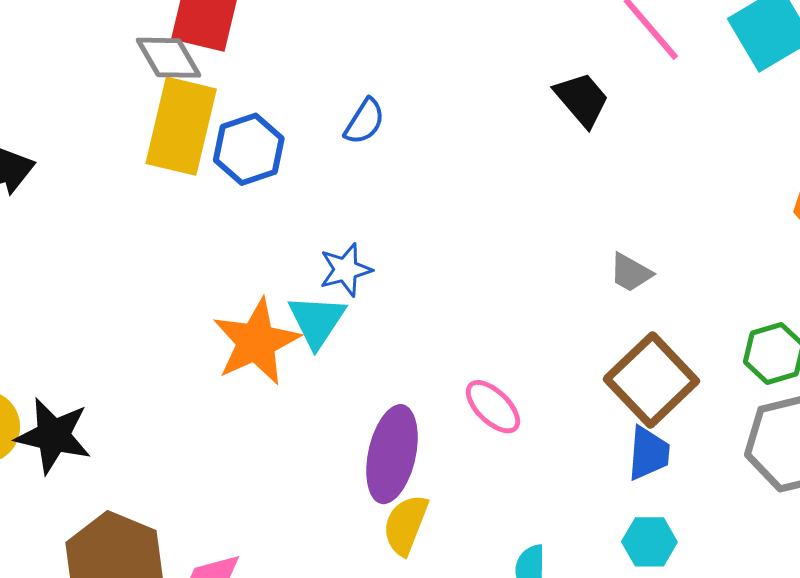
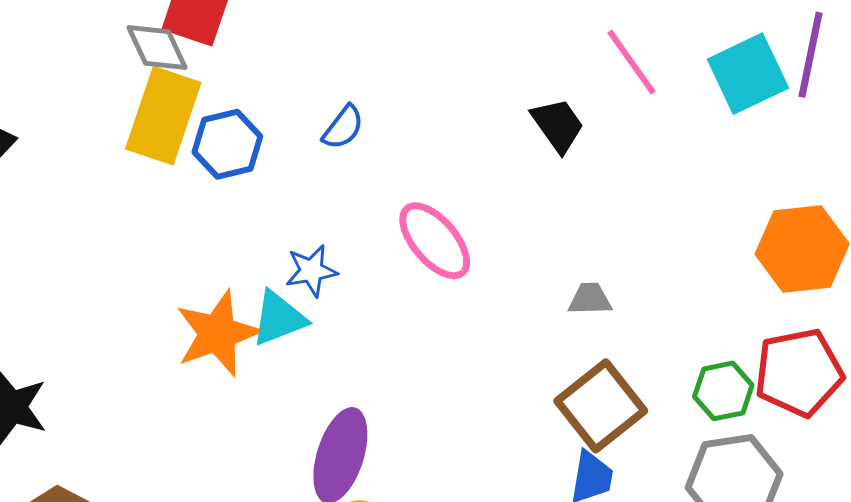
gray trapezoid: (631, 273) -> (590, 299), turned 144
cyan triangle: (317, 321) -> (279, 318), turned 30
pink ellipse: (493, 407) -> (435, 241), moved, size x1.4

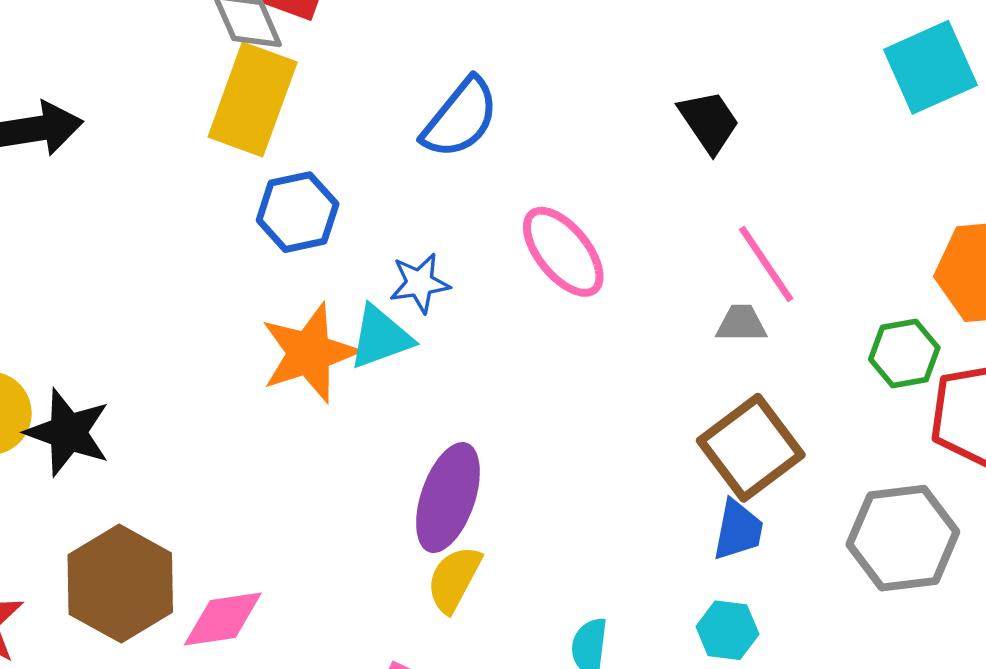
pink line: (632, 62) -> (766, 264), moved
blue semicircle: (343, 127) -> (460, 118), size x1.6
blue hexagon: (227, 144) -> (298, 212), moved
green hexagon: (723, 391) -> (904, 354), moved

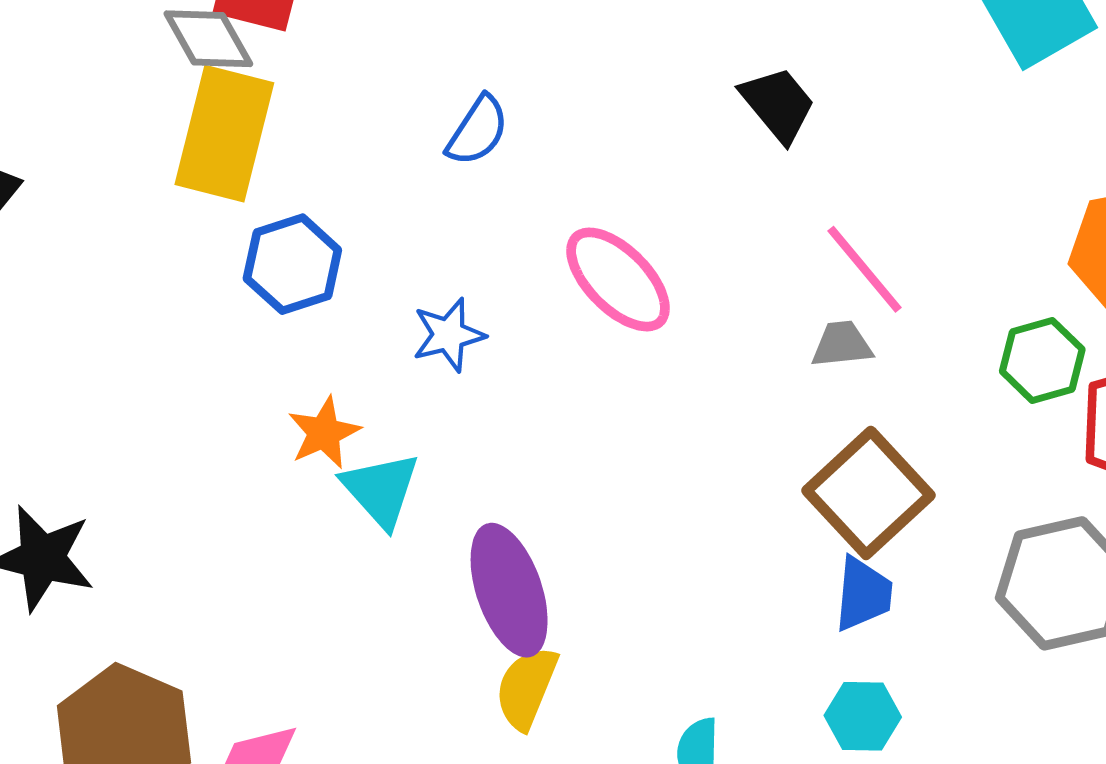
blue semicircle: (460, 118) -> (478, 131), size x0.7
cyan triangle: (380, 337) -> (381, 490), moved, turned -46
orange star: (309, 353) -> (324, 433), size x0.6
purple ellipse: (448, 498) -> (509, 590), turned -32

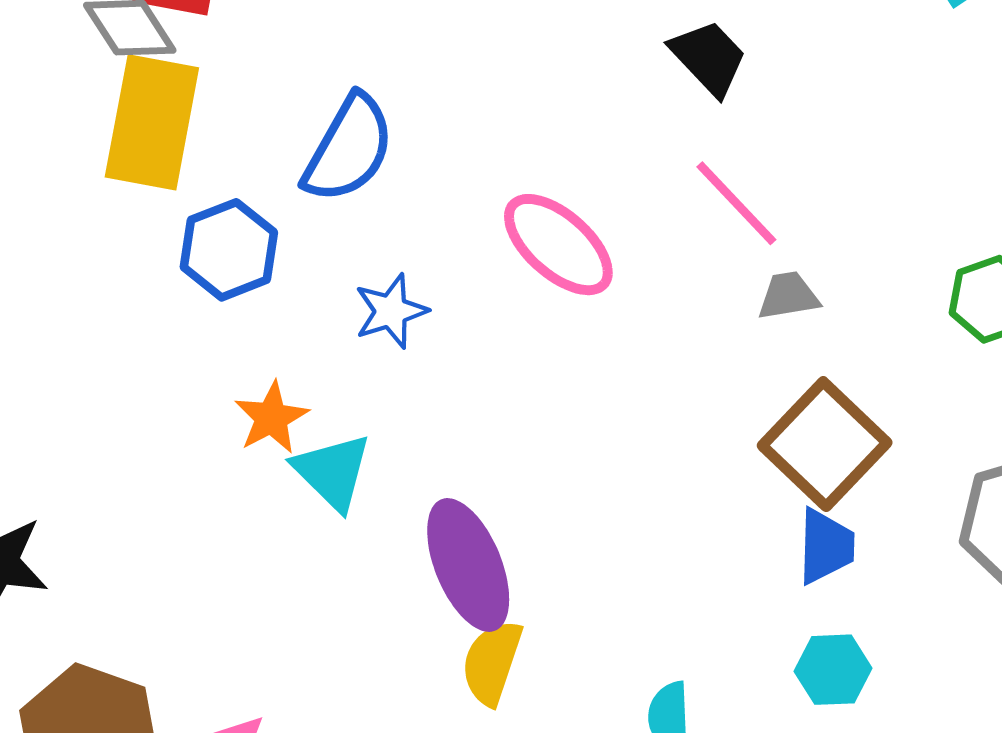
blue semicircle: (478, 131) -> (349, 149), moved, size x1.5
pink line: (864, 269) -> (736, 203), moved

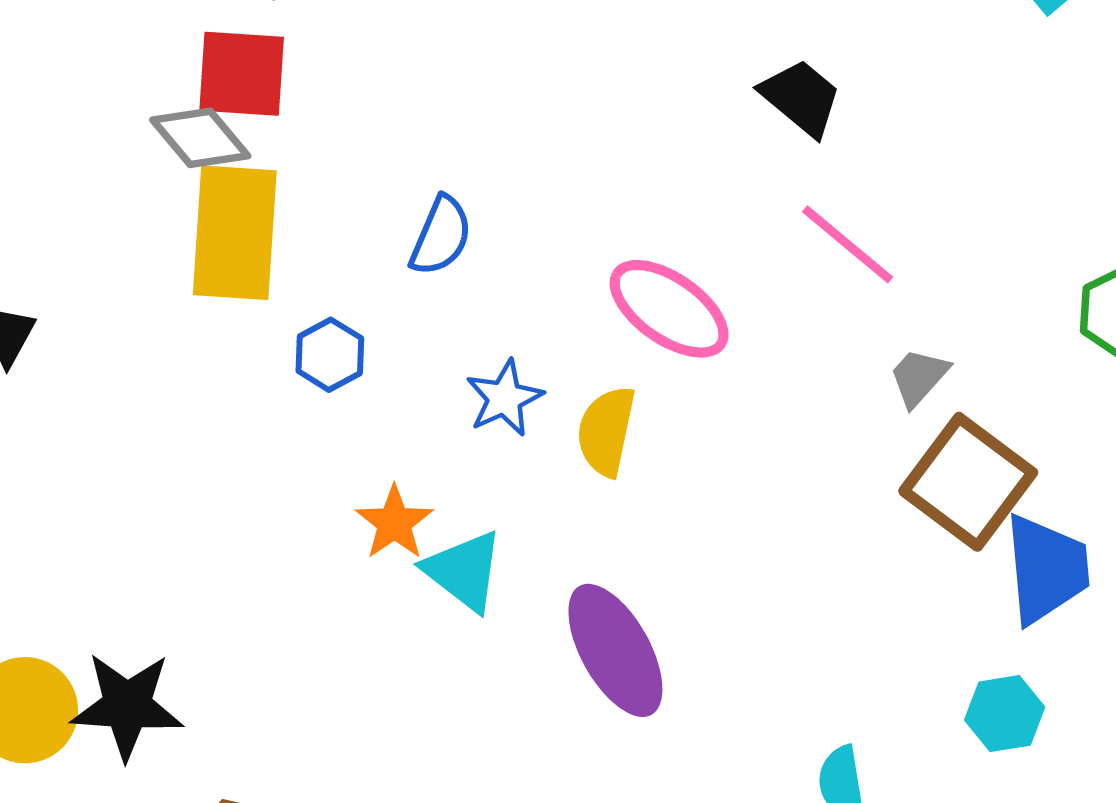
blue semicircle: (349, 149) -> (441, 236), size x0.7
blue hexagon: (229, 250) -> (330, 355), size x0.7
gray trapezoid: (788, 296) -> (919, 377), moved, turned -32
blue trapezoid: (826, 546) -> (1046, 569), moved, size x1.4
yellow semicircle: (492, 662) -> (606, 431), moved

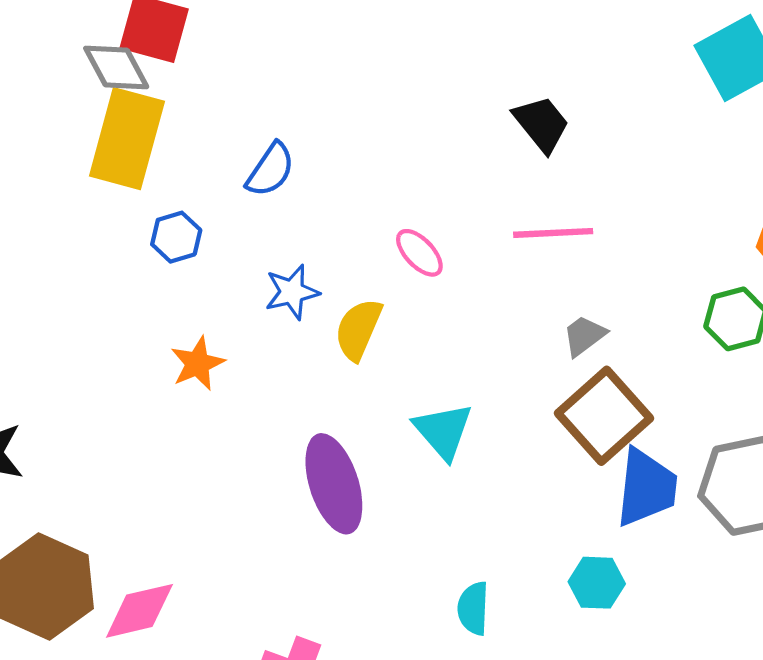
pink line: (848, 244) -> (553, 233), turned -54
pink ellipse: (669, 309) -> (419, 253), size x0.6
cyan triangle: (464, 571) -> (443, 431), moved

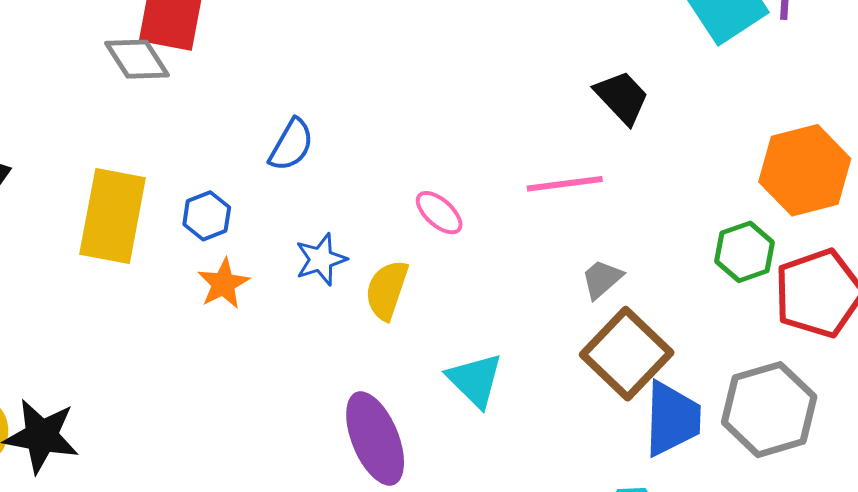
black trapezoid: (541, 124) -> (622, 97), moved
yellow rectangle: (127, 139) -> (113, 216), moved
orange star: (198, 364) -> (223, 284), moved

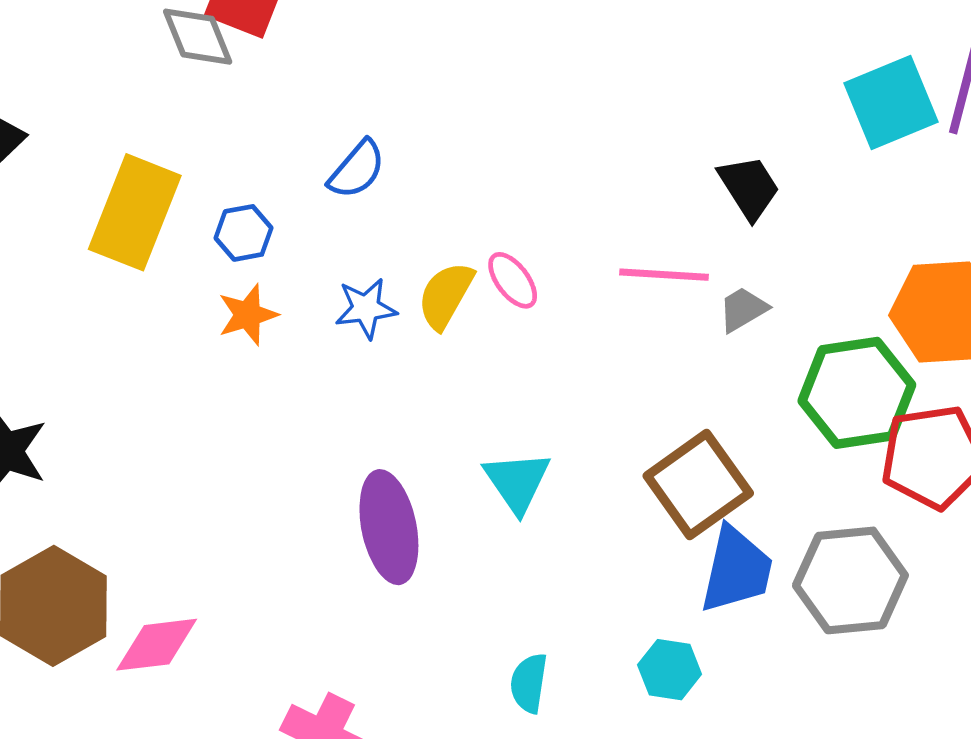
green hexagon: (745, 252) -> (857, 393), size x1.6
gray trapezoid: (602, 279) -> (743, 309), moved
yellow semicircle: (387, 290) -> (446, 295), moved

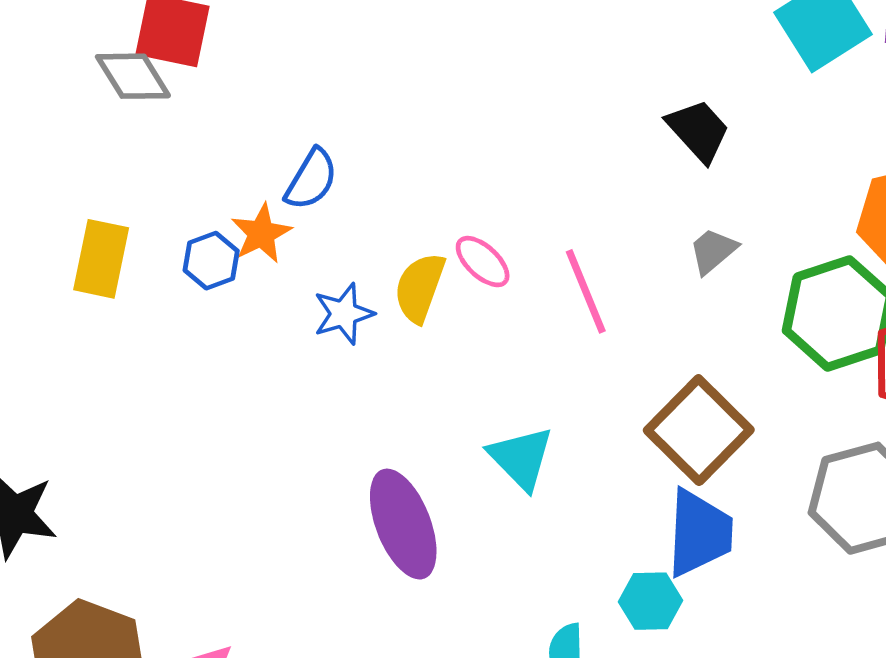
yellow rectangle: (135, 212) -> (101, 259), size x0.7
pink line: (664, 275) -> (586, 291), moved, turned 74
orange star: (248, 315) -> (261, 233), moved
blue trapezoid: (736, 570) -> (699, 533), moved
cyan hexagon: (670, 670) -> (650, 601), moved

